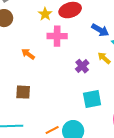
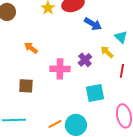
blue arrow: (100, 30) -> (93, 24), moved
pink cross: (57, 36) -> (60, 69), moved

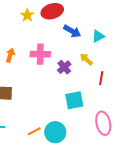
cyan triangle: (121, 37) -> (98, 36), moved, turned 48
orange arrow: (31, 48) -> (10, 55), turned 72
pink cross: (60, 69) -> (40, 54), moved

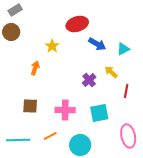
yellow star: (27, 15) -> (52, 46), moved
pink cross: (40, 54) -> (65, 110), moved
orange line: (34, 131) -> (50, 136), moved

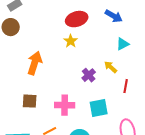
blue arrow: (97, 44) -> (114, 16), moved
yellow star: (52, 46) -> (71, 41), moved
orange arrow: (35, 68) -> (35, 63), size x1.6

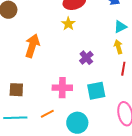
yellow arrow: (111, 67) -> (118, 47), moved, turned 32
brown square: (30, 101) -> (16, 90), moved

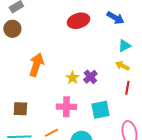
yellow star: (68, 24) -> (72, 78), moved
yellow arrow: (118, 47) -> (122, 66), turned -48

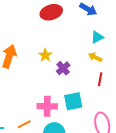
yellow star: (72, 78) -> (45, 55), moved
pink cross: (66, 107) -> (47, 106), moved

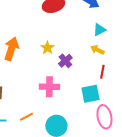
cyan square: (73, 101) -> (90, 94), moved
pink cross: (47, 106) -> (49, 87), moved

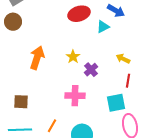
cyan triangle: (99, 30) -> (103, 27), moved
orange line: (26, 117) -> (52, 126), turned -32

